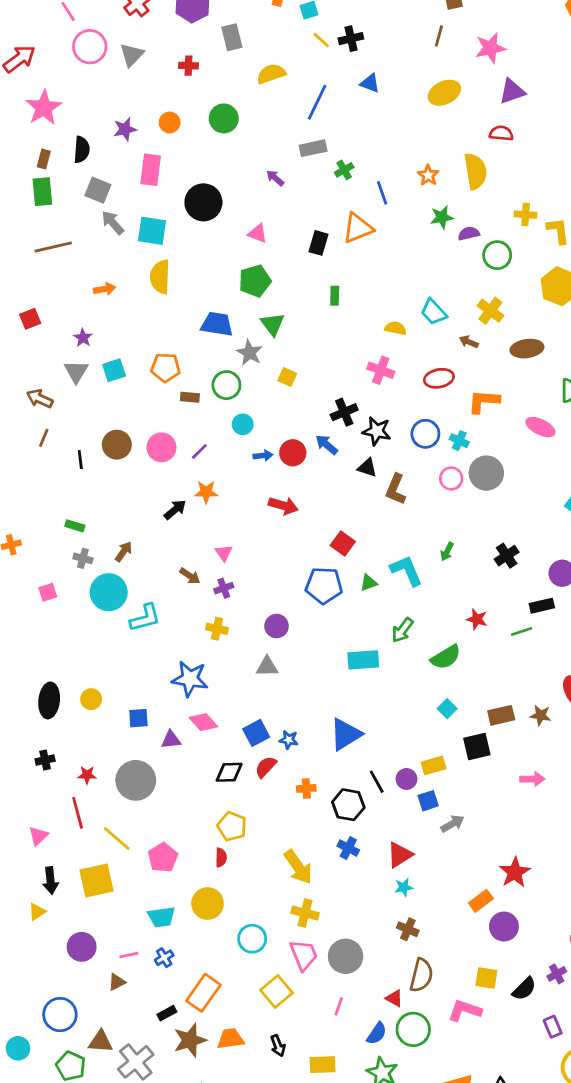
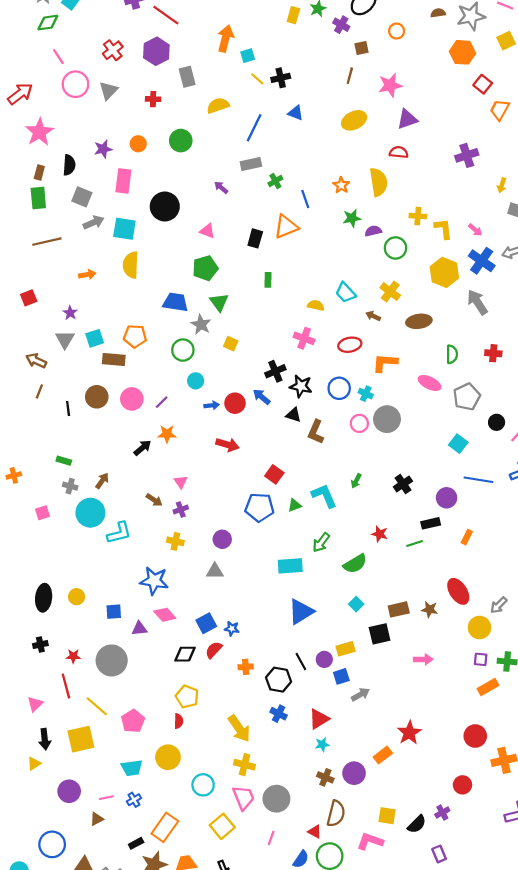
gray arrow: (113, 223) -> (94, 222), turned 108
brown rectangle: (190, 397) -> (114, 360), moved, size x1.5
blue triangle: (346, 734) -> (301, 612), moved
purple circle: (504, 927) -> (354, 773), moved

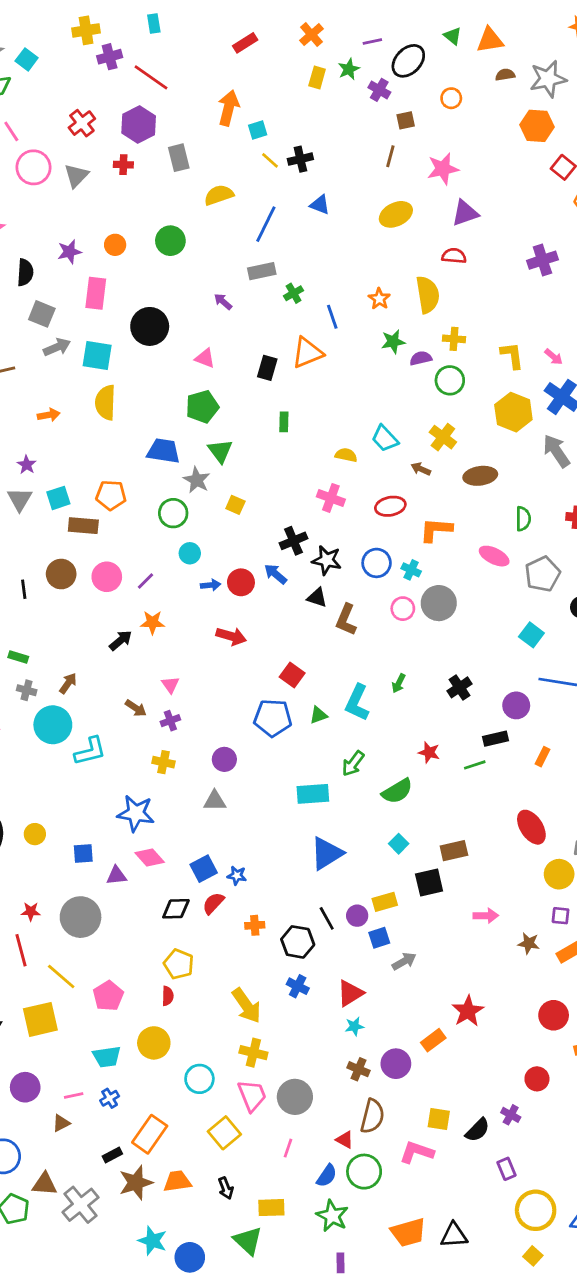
red cross: (153, 99) -> (123, 165), moved
yellow cross: (418, 216) -> (454, 339), moved
cyan L-shape: (324, 496) -> (357, 703), turned -132
brown star: (430, 609) -> (529, 943), moved
purple cross: (442, 813) -> (511, 1115), turned -32

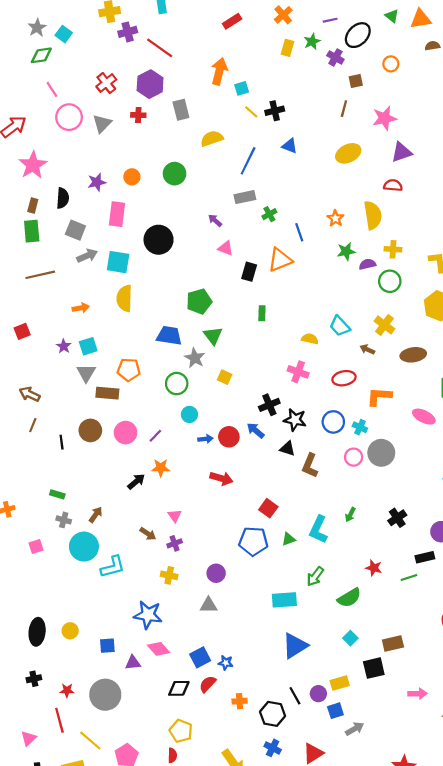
pink triangle: (205, 358) -> (226, 248), moved
cyan square: (58, 498) -> (88, 346), moved
gray triangle: (20, 499) -> (86, 373), moved

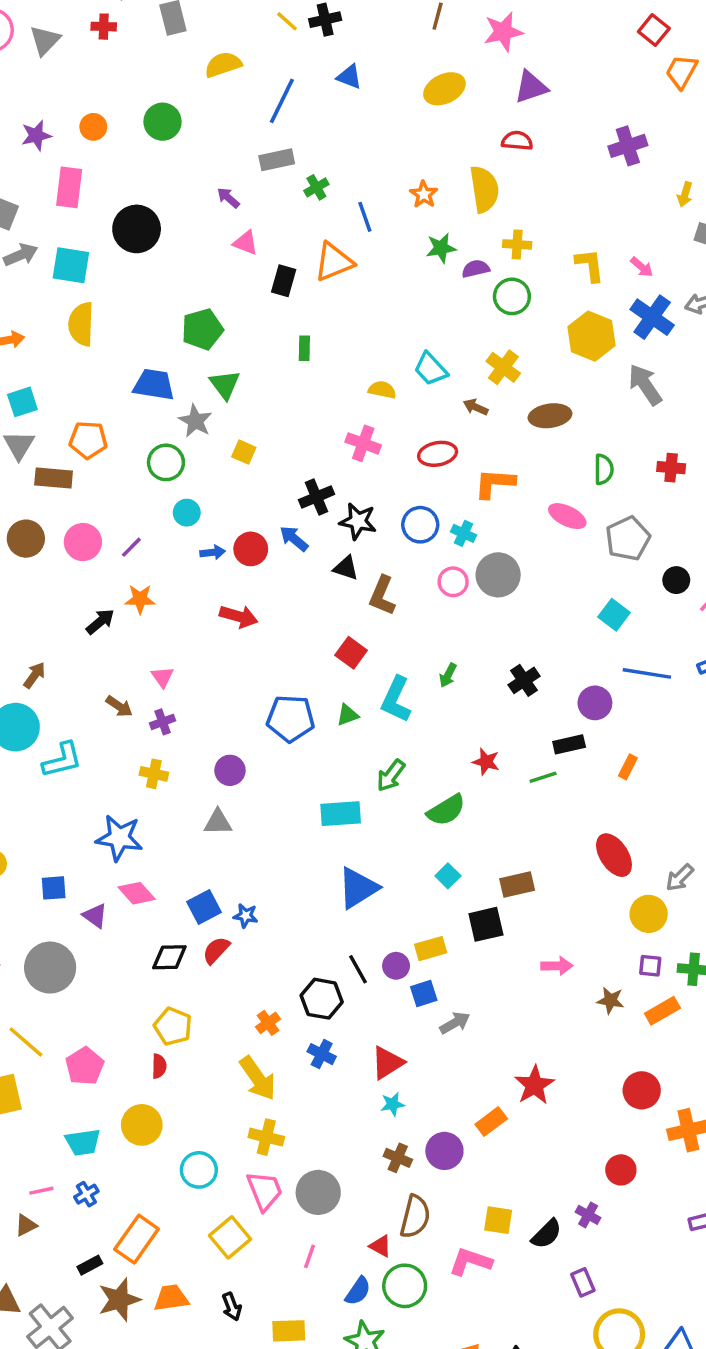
red square: (268, 508) -> (351, 653), moved
purple triangle: (133, 663) -> (95, 916), turned 42
orange cross: (240, 701) -> (268, 1023), moved, turned -32

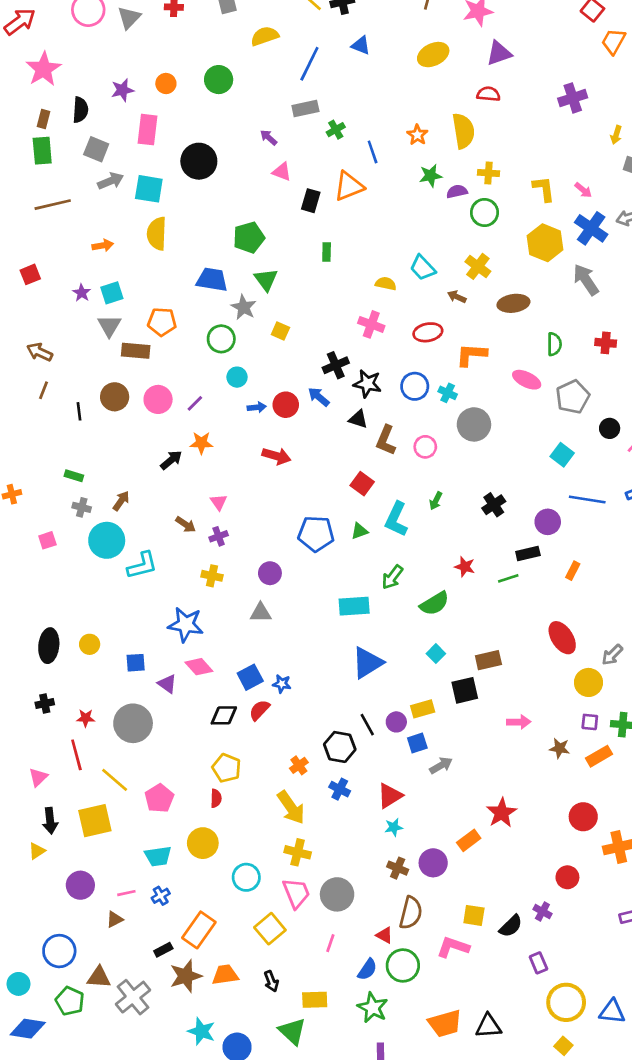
pink circle: (453, 582) -> (425, 447), moved

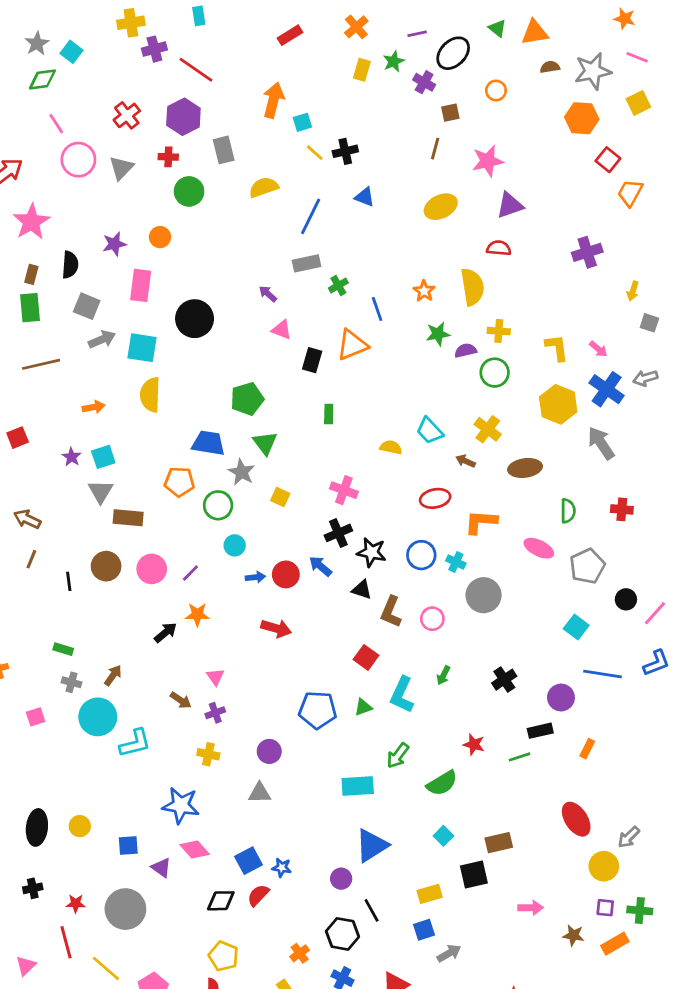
green circle: (219, 80) -> (189, 191), moved
orange pentagon: (162, 322) -> (179, 482), moved
pink cross: (371, 324) -> (344, 490), moved
purple circle: (396, 722) -> (341, 879), moved

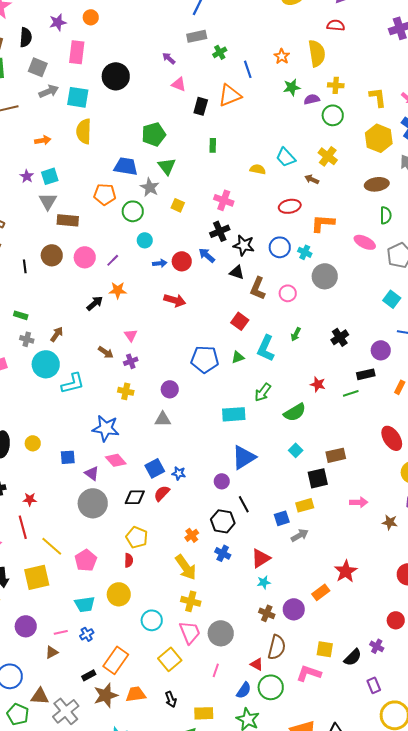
brown ellipse: (525, 468) -> (377, 184), moved
yellow rectangle: (430, 894) -> (305, 505), moved
gray circle: (125, 909) -> (93, 503), moved

